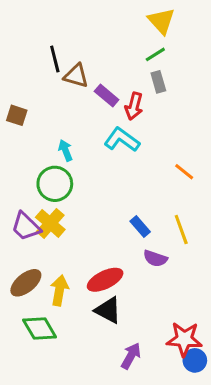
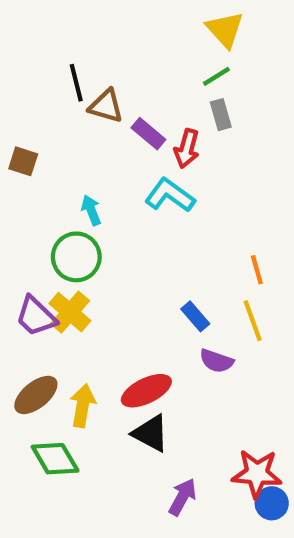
orange line: (184, 172) -> (257, 270), moved, turned 35

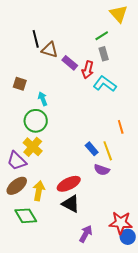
yellow triangle: (225, 30) -> (119, 14), moved
brown square: (23, 161) -> (20, 84), moved
cyan L-shape: (170, 195) -> (105, 84), moved
purple trapezoid: (36, 316) -> (17, 161), moved
yellow line: (253, 321) -> (108, 151), moved

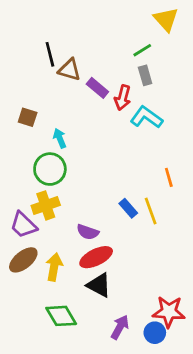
yellow cross: (33, 147) -> (46, 205), turned 30
purple semicircle: (102, 170) -> (88, 232), moved
green diamond: (26, 216) -> (61, 316), moved
blue circle: (128, 237) -> (155, 333), moved

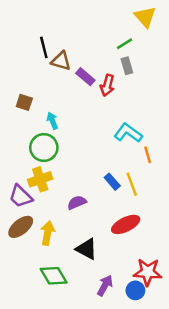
cyan L-shape: (146, 117) -> (128, 133), moved
purple semicircle: (88, 232) -> (77, 202), turned 138
red ellipse: (96, 257) -> (126, 224), moved

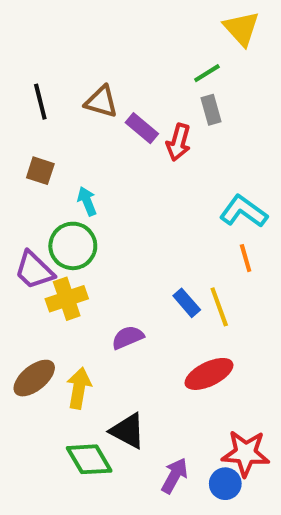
black line: (44, 47) -> (40, 102), moved
cyan L-shape: (128, 133) -> (244, 211), moved
purple trapezoid: (21, 196) -> (34, 270), moved
black triangle: (87, 249) -> (128, 431), moved

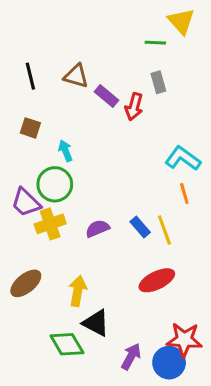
green line: (207, 73) -> (155, 43), moved, turned 35
purple semicircle: (128, 337) -> (97, 229), moved
yellow arrow: (79, 388) -> (78, 291), moved
blue circle: (225, 484) -> (169, 363), size x1.4

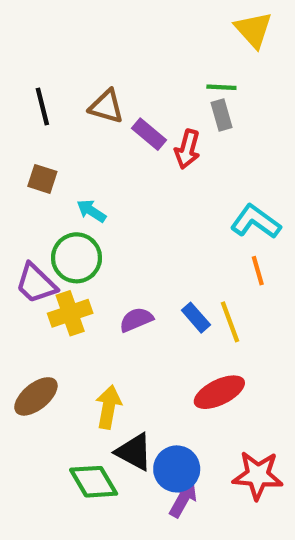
green line: (155, 43) -> (221, 87), moved
cyan arrow: (65, 151) -> (91, 211), turned -35
blue circle: (169, 363) -> (177, 469), moved

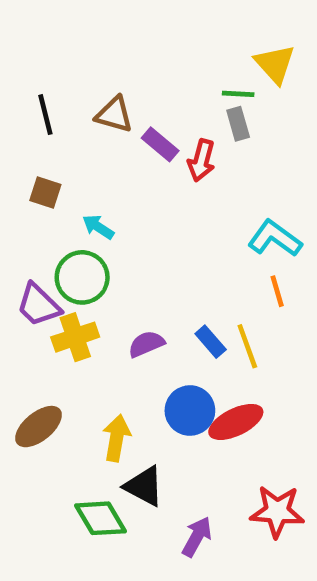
yellow triangle: (253, 30) -> (275, 64), moved
blue circle: (177, 469) -> (190, 410), moved

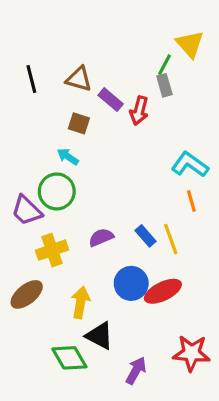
green line: (238, 94) -> (164, 65), turned -65
brown square: (45, 193) -> (79, 123), moved
yellow cross: (75, 337) -> (52, 250), moved

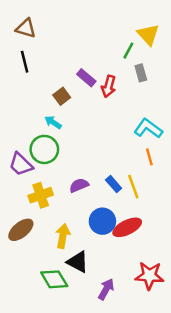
brown triangle: (79, 79) -> (26, 28), moved
gray rectangle: (164, 85) -> (141, 73), moved
brown square: (79, 123) -> (62, 96), turned 35

